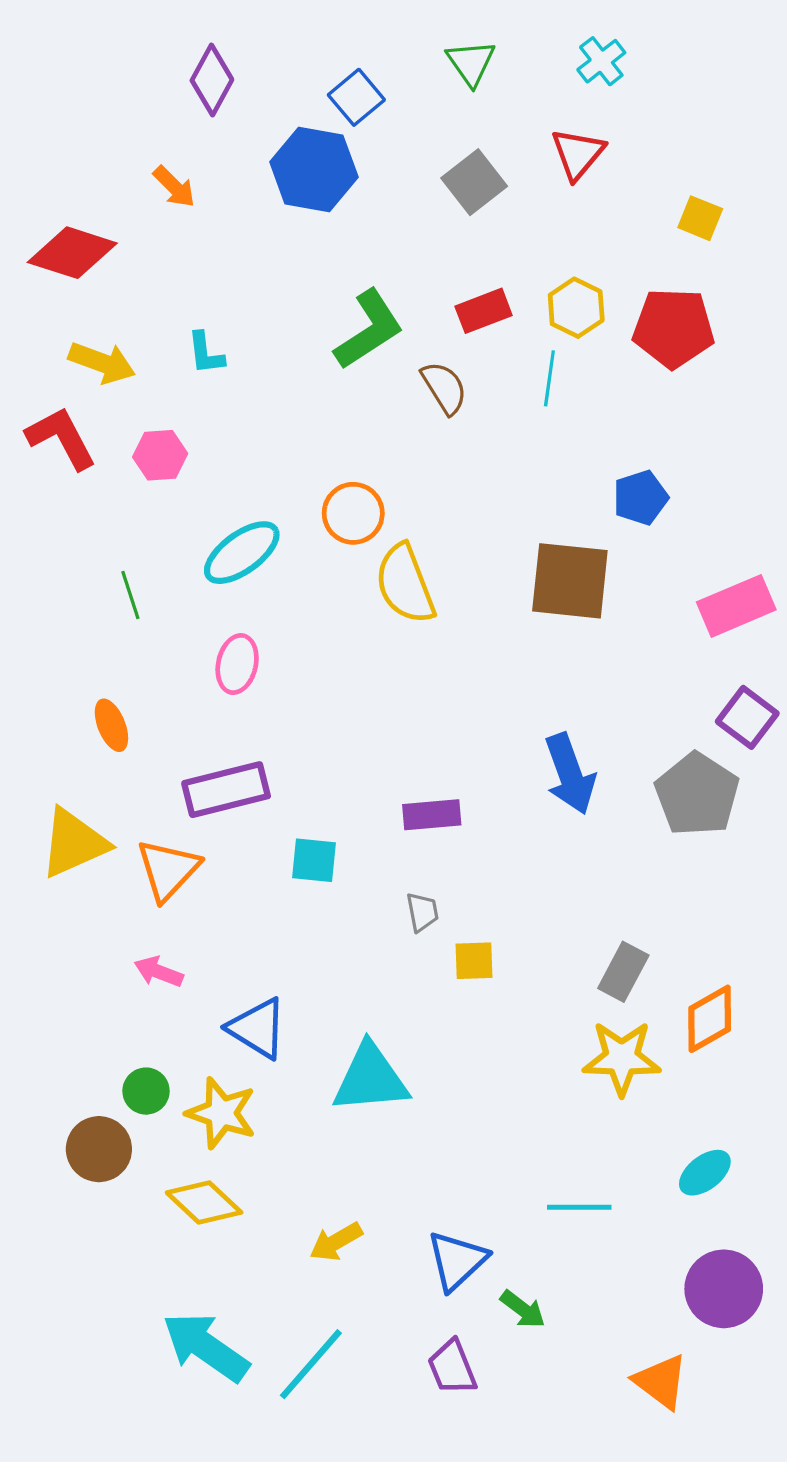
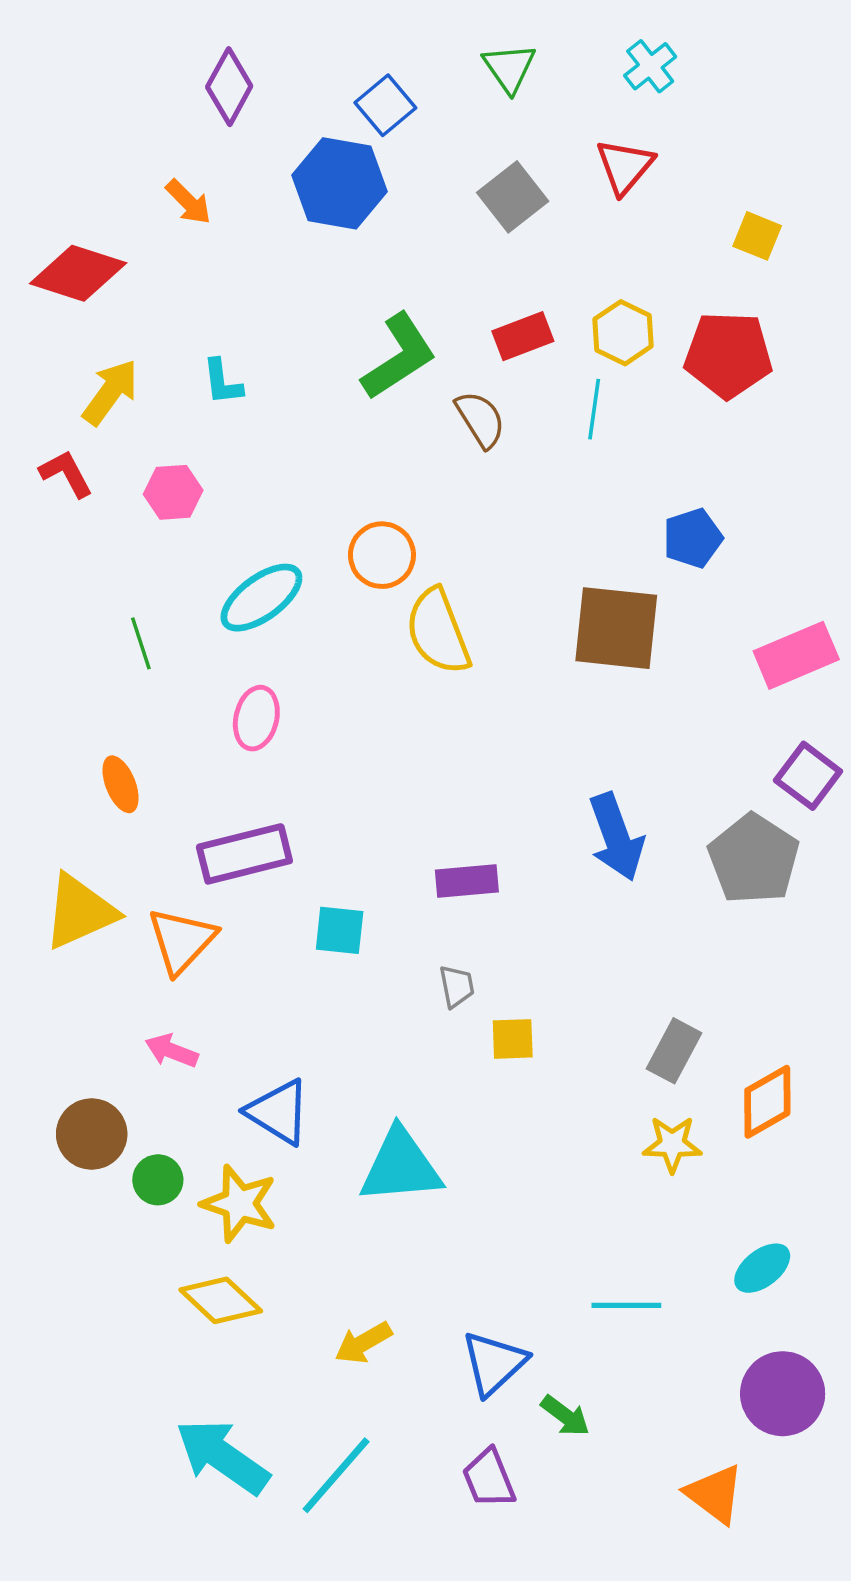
yellow arrow: (102, 363) -> (110, 392), turned -74
red L-shape: (61, 438) -> (66, 474), size x0.7
yellow star: (622, 1058) -> (672, 1144), size x0.7
brown circle: (99, 1149) -> (92, 1134), moved

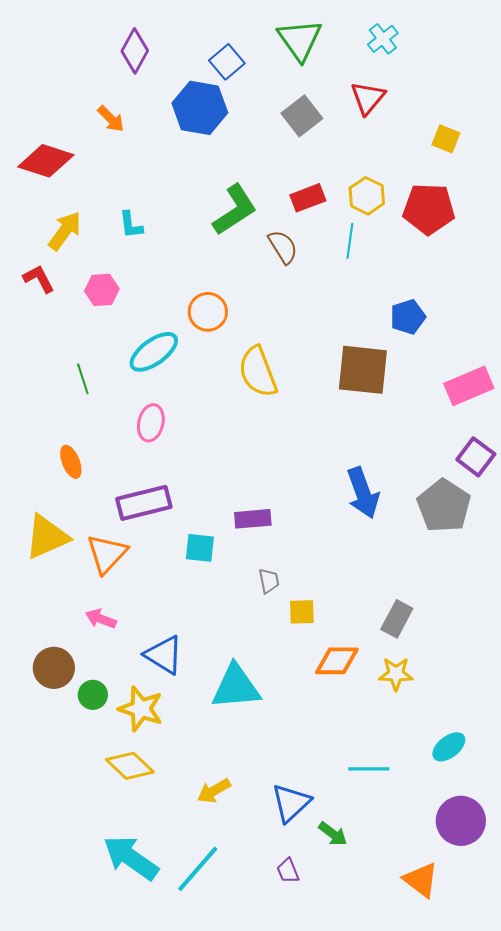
green triangle: (509, 68) -> (300, 40), size x1.4
orange circle: (382, 555) -> (208, 312), moved
purple rectangle: (467, 881) -> (253, 519), moved
orange diamond: (767, 1102) -> (337, 661), moved, turned 30
purple trapezoid: (489, 1479) -> (288, 871), size x0.7

